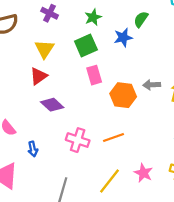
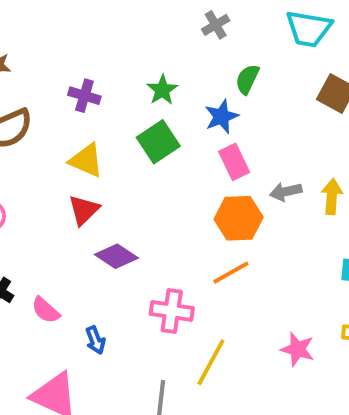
yellow triangle: (44, 49) -> (86, 160), turned -30
pink rectangle: (94, 75) -> (234, 162), moved
orange line: (114, 137) -> (231, 273), moved
yellow line: (109, 181) -> (211, 362), moved

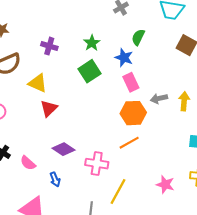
blue star: (221, 117) -> (124, 58), turned -30
yellow triangle: (86, 160) -> (38, 83), moved
purple diamond: (116, 256) -> (63, 149), moved

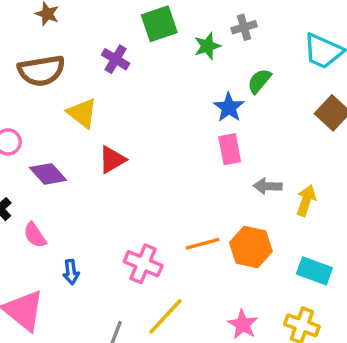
green star: (92, 43) -> (207, 46), moved
green square: (90, 71) -> (159, 24), moved
red triangle: (49, 108) -> (112, 160), moved
orange hexagon: (133, 113) -> (251, 247), moved
purple diamond: (63, 149) -> (48, 174), moved

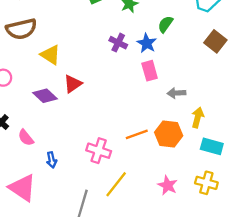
purple cross: (116, 59) -> (118, 43), moved
purple diamond: (48, 174) -> (45, 96), moved
yellow arrow: (306, 201) -> (198, 118), moved

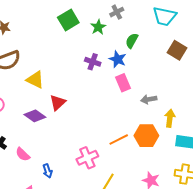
pink cross: (99, 151) -> (87, 158), turned -35

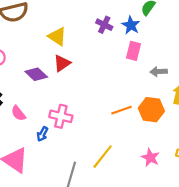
yellow triangle: (35, 80) -> (57, 36), moved
pink rectangle: (123, 83) -> (133, 51), turned 30
pink cross: (87, 158) -> (61, 116), moved, turned 30
blue arrow: (47, 171) -> (42, 134), turned 40

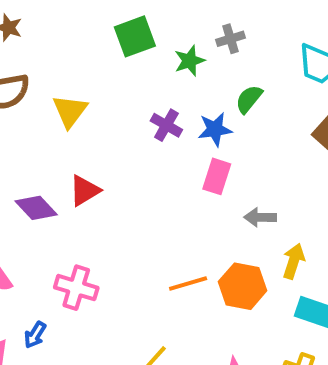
blue star: (131, 25) -> (215, 129), turned 30
yellow triangle: (57, 36) -> (70, 111), moved, turned 30
blue arrow: (42, 134) -> (35, 335), moved

